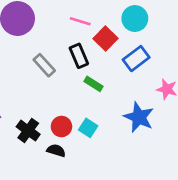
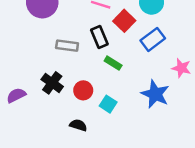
gray rectangle: (44, 65) -> (67, 46), turned -40
red circle: (61, 127) -> (83, 90), moved
black cross: (28, 131) -> (52, 83), moved

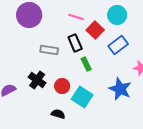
green rectangle: (113, 63) -> (86, 64), turned 32
cyan square: (108, 104) -> (82, 97), size x1.5

